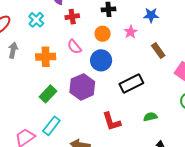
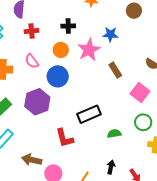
pink star: (131, 32) -> (89, 50), size x1.6
black rectangle: (131, 84) -> (89, 114), moved
green semicircle: (150, 117) -> (114, 134), moved

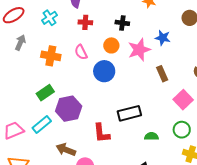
purple hexagon: (37, 102) -> (69, 109), moved

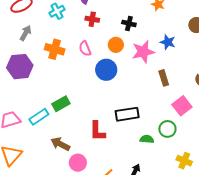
green rectangle: (45, 93) -> (61, 104), moved
purple hexagon: (69, 109) -> (20, 67), moved
green circle: (182, 130) -> (167, 129), moved

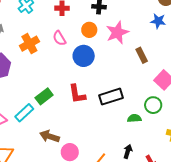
blue star: (168, 42) -> (158, 21), moved
orange cross: (55, 49) -> (29, 44), turned -36
red L-shape: (97, 131) -> (77, 94), moved

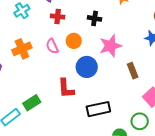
orange circle: (89, 30) -> (74, 41), moved
blue circle: (84, 56) -> (87, 67), moved
red L-shape: (77, 94) -> (66, 88), moved

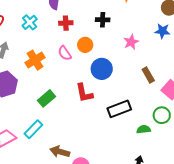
pink star: (110, 46) -> (131, 42), moved, size x0.7
brown rectangle: (133, 71) -> (148, 75), moved
green rectangle: (32, 103) -> (46, 98), moved

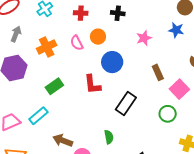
black rectangle: (119, 109) -> (126, 103), turned -40
green semicircle: (144, 129) -> (109, 137), moved, turned 80

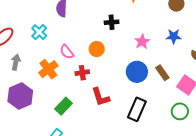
red cross: (81, 13) -> (82, 73), moved
blue star: (176, 30) -> (174, 36), moved
pink semicircle: (77, 43) -> (67, 52), moved
blue circle: (112, 62) -> (137, 72), moved

